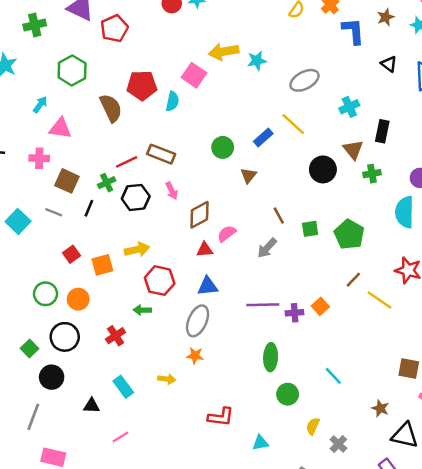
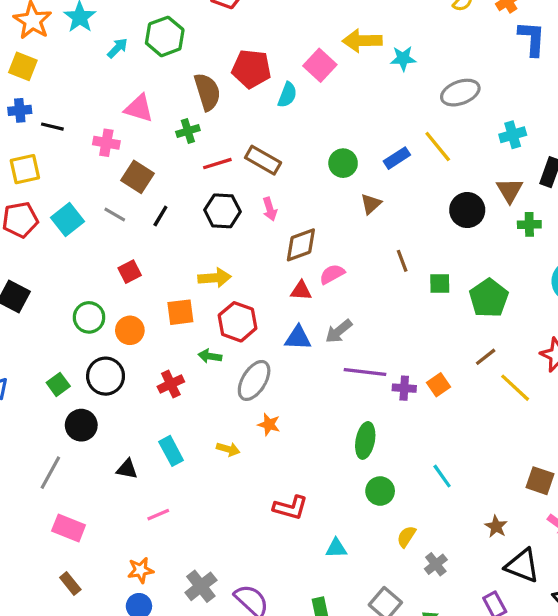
cyan arrow: (40, 105) -> (117, 48), moved
green cross: (107, 183) -> (188, 131), moved
gray arrow: (267, 248) -> (339, 331), moved
orange square: (102, 265) -> (180, 312), moved
gray ellipse: (198, 321) -> (254, 380), moved

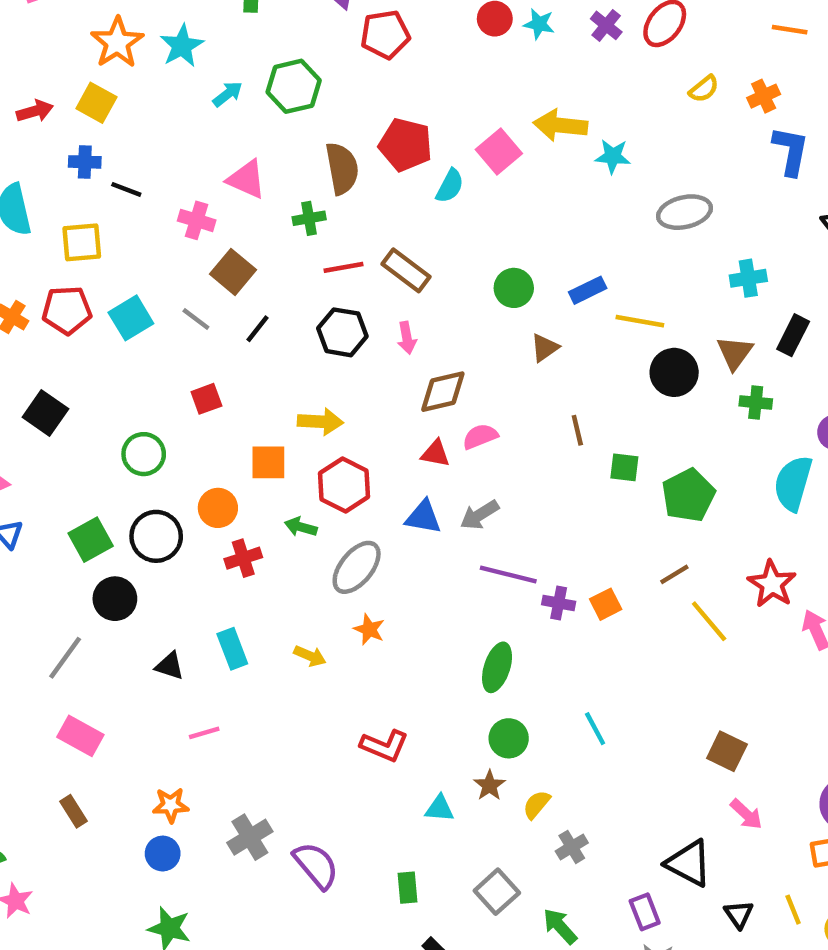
yellow line: (438, 146) -> (640, 321), moved, turned -48
orange circle: (130, 330) -> (218, 508), moved
green square: (58, 384) -> (91, 540), size x1.4
brown star: (496, 527) -> (489, 785), moved

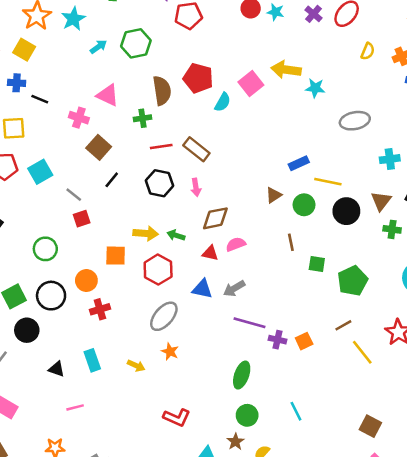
yellow semicircle: (704, 89) -> (368, 51), turned -30
green circle: (514, 288) -> (304, 205), moved
gray line: (196, 319) -> (74, 195), moved
green arrow: (301, 527) -> (176, 235), moved

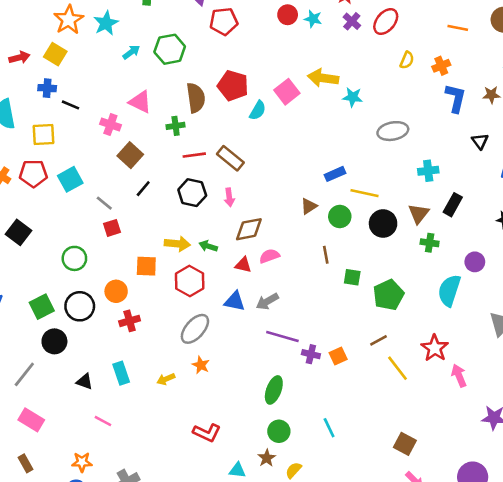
yellow arrow: (136, 366) -> (166, 379), turned 132
pink line: (75, 407) -> (103, 421), turned 42

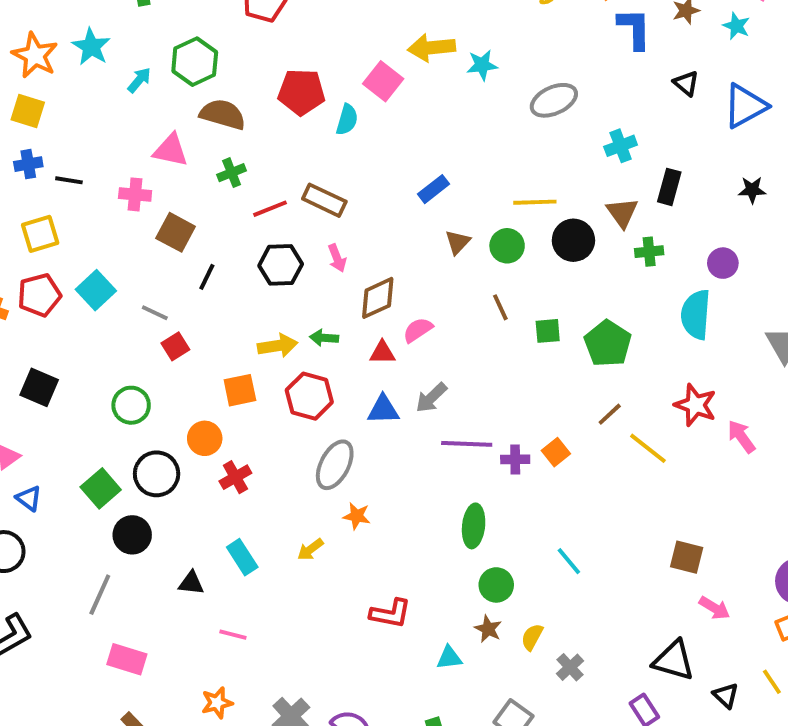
brown semicircle: (196, 98) -> (223, 114), moved, turned -52
blue rectangle: (335, 174) -> (433, 189), moved

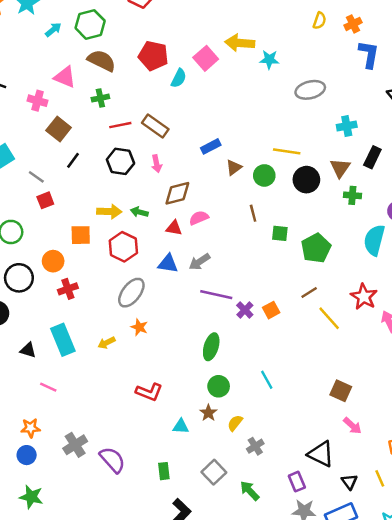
blue rectangle: (433, 189) -> (211, 146), moved
purple cross: (515, 459) -> (245, 310), turned 35
cyan rectangle: (242, 557) -> (63, 340), size x1.4

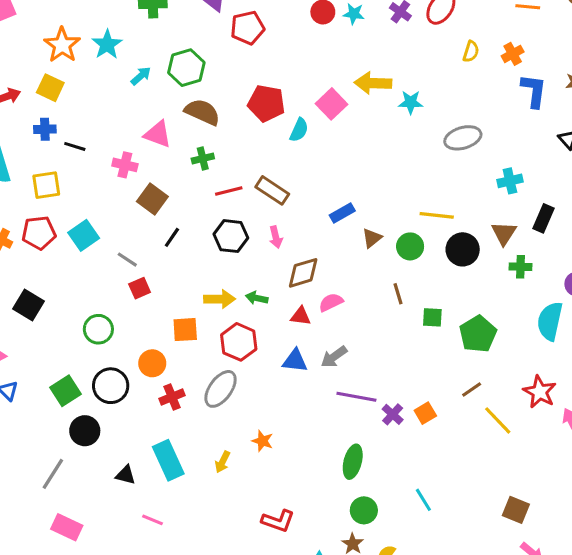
gray ellipse: (131, 293) -> (221, 389), moved
yellow arrow: (106, 343) -> (222, 462), turned -35

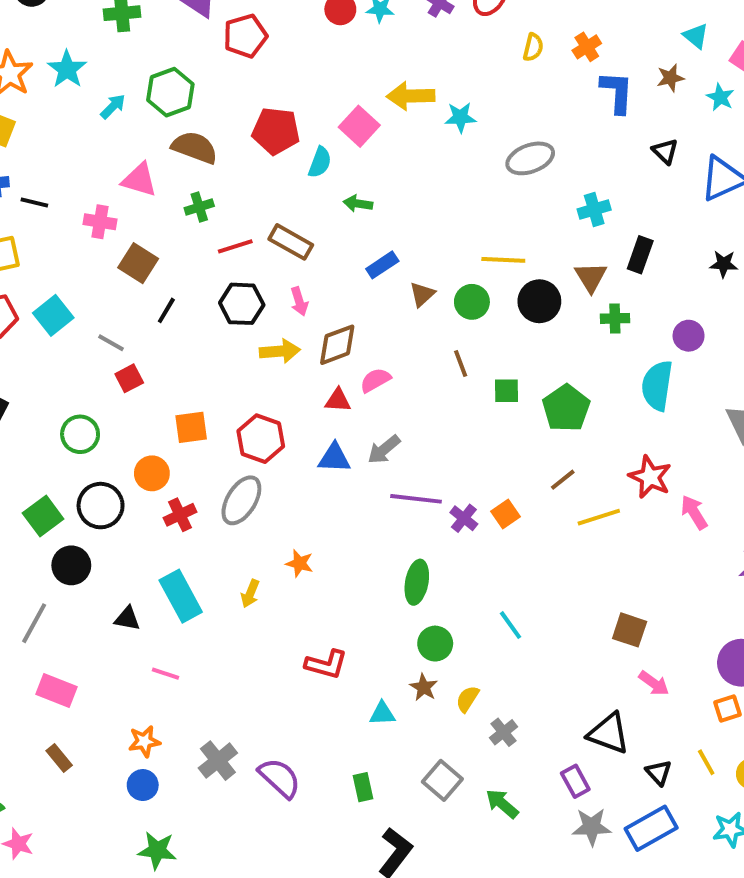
green arrow: (257, 298) -> (358, 204), moved
yellow arrow: (219, 299) -> (280, 351), moved
yellow line: (498, 420) -> (599, 517), turned -60

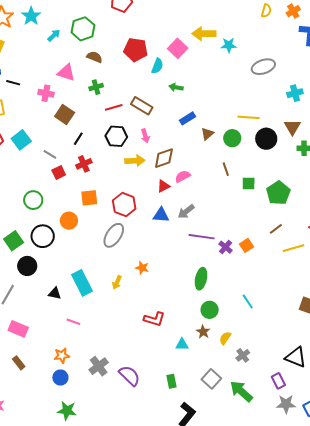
brown semicircle: (195, 147) -> (94, 57), size x0.7
red triangle: (338, 400) -> (163, 186), turned -32
red cross: (180, 515) -> (84, 164), moved
green arrow: (502, 804) -> (241, 391), size x1.4

